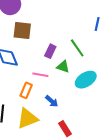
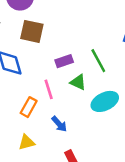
purple rectangle: (50, 51) -> (64, 61), turned 40
pink line: (40, 75) -> (49, 89), turned 56
yellow triangle: (27, 118) -> (27, 142), size x0.6

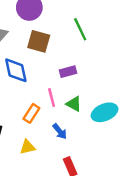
green line: (98, 61) -> (80, 29), moved
green triangle: (78, 82) -> (74, 104), moved

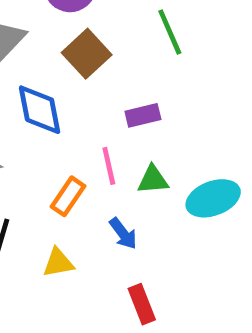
brown square: (39, 41) -> (87, 54), turned 30
green triangle: (74, 104) -> (153, 180), turned -35

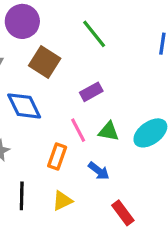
green triangle: (153, 180) -> (109, 131), turned 30

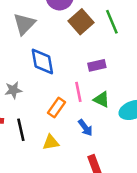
brown square: (45, 62) -> (81, 22), moved
black line: (22, 196) -> (21, 130), turned -30

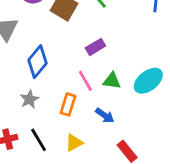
blue diamond: (42, 62) -> (38, 62), turned 68
gray star: (13, 90) -> (29, 99), moved

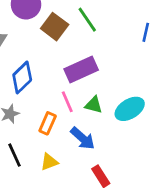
purple rectangle: (95, 47) -> (81, 70), size x1.6
blue arrow: (105, 116) -> (83, 138), size x1.4

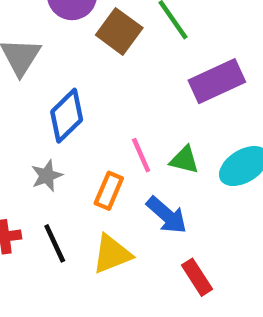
purple rectangle: (81, 70) -> (217, 81), moved
yellow triangle: (49, 162) -> (112, 254), size x1.4

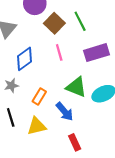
pink line: (141, 155) -> (59, 52), moved
green triangle: (184, 160) -> (76, 87), size x1.5

